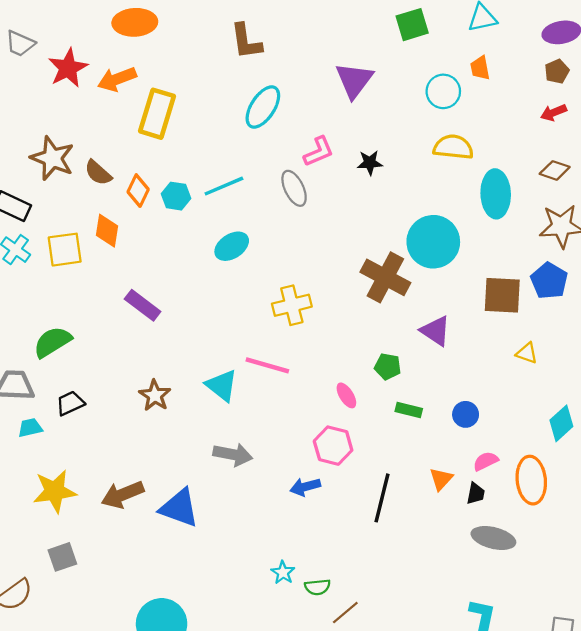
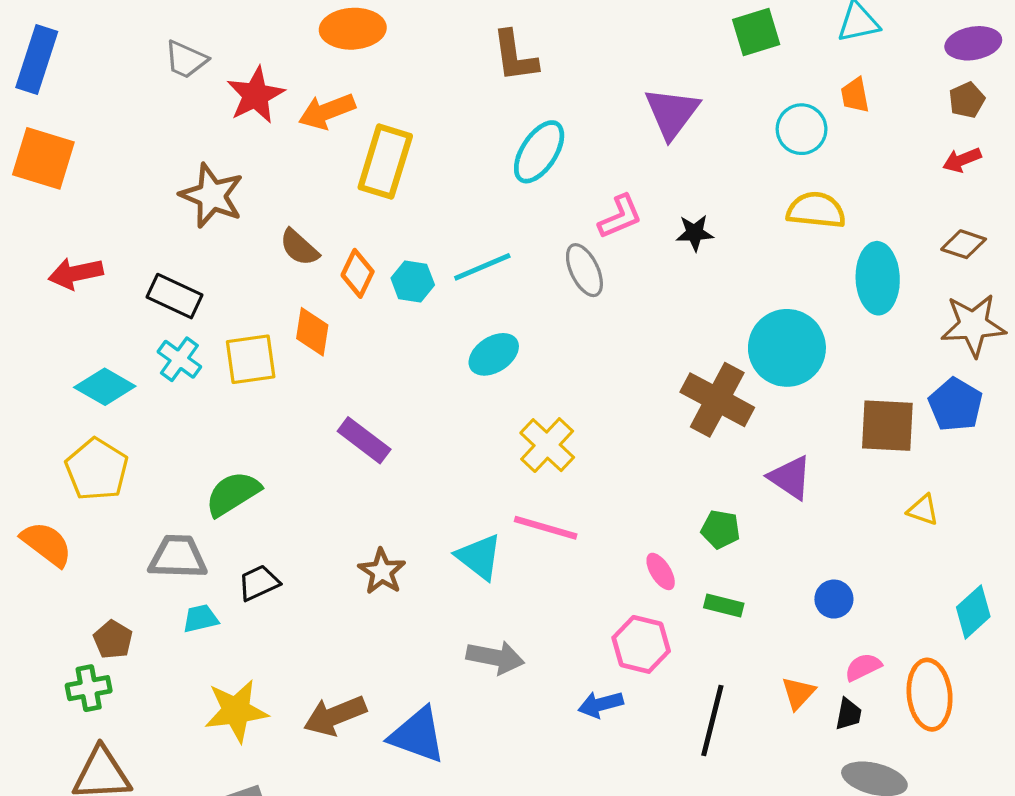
brown star: (52, 158) -> (212, 196), moved
yellow cross: (292, 305) -> (547, 445), moved, turned -33
green rectangle: (409, 410) -> (724, 605), moved

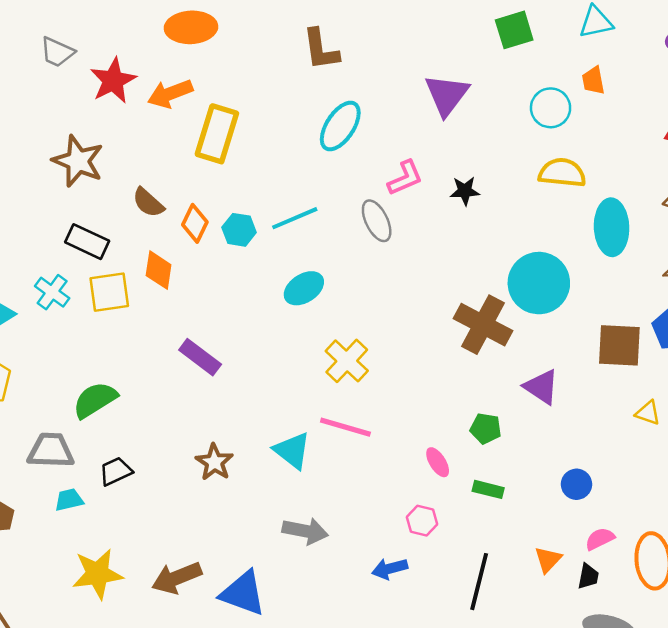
black rectangle: (175, 296) -> (87, 242), moved
pink hexagon: (641, 644) -> (422, 521), size x0.7

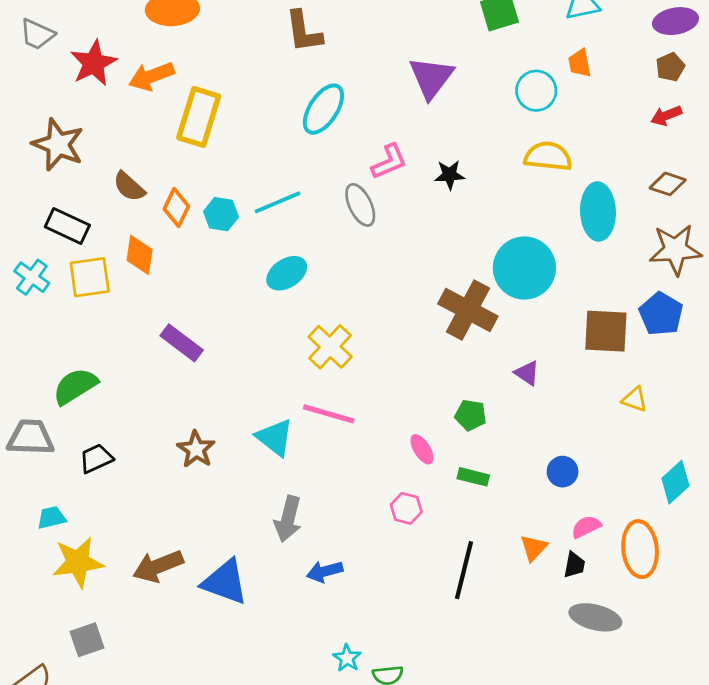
purple triangle: (541, 387) -> (527, 373), size x0.7
cyan trapezoid: (69, 500) -> (52, 518), moved
gray arrow: (305, 531) -> (288, 519), turned 93
blue arrow: (390, 569) -> (325, 571), moved

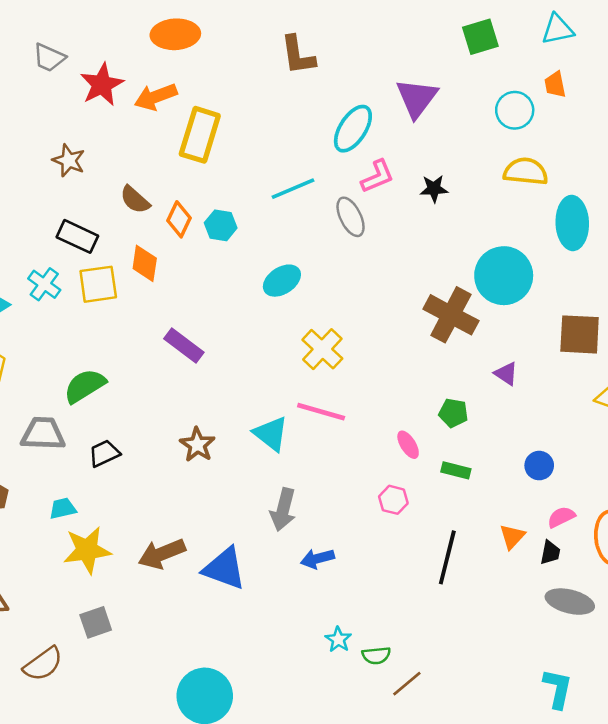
cyan ellipse: (323, 109) -> (353, 129), moved
brown star: (58, 145) -> (69, 160), size x0.7
cyan line: (277, 202) -> (293, 189), moved

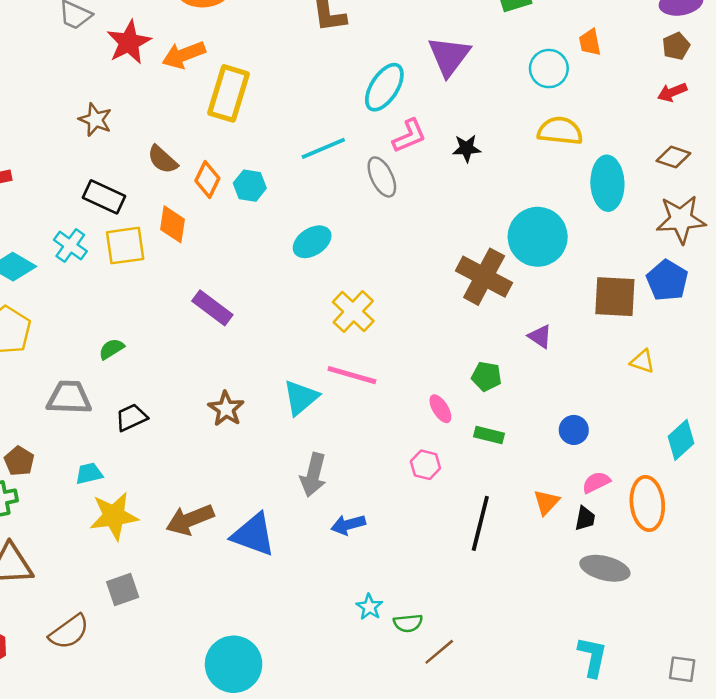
green semicircle: (85, 386) -> (111, 349), size x0.6
cyan triangle: (271, 434) -> (301, 398), turned 42

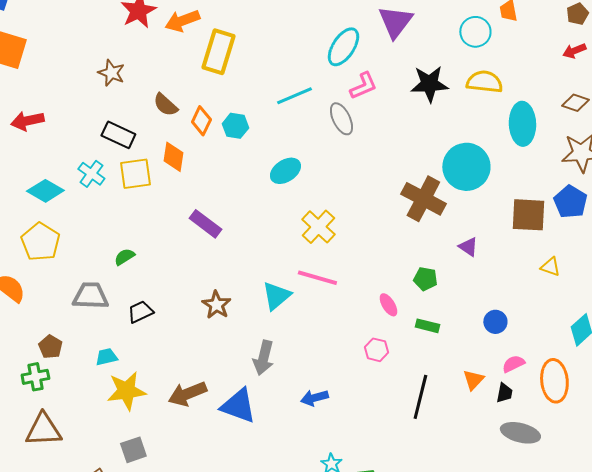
black star: (467, 148) -> (429, 84), moved, size x1.6
gray arrow: (313, 475) -> (263, 358), moved

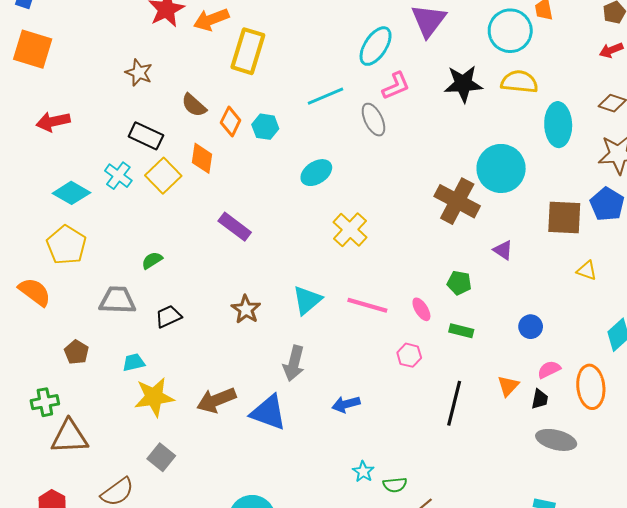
cyan circle: (475, 32) -> (510, 31), size x1.4
yellow square: (135, 174) -> (163, 176), turned -36
pink line: (317, 278) -> (367, 305), moved
green cross: (35, 377) -> (45, 402), moved
gray square: (133, 450) -> (161, 457), turned -32

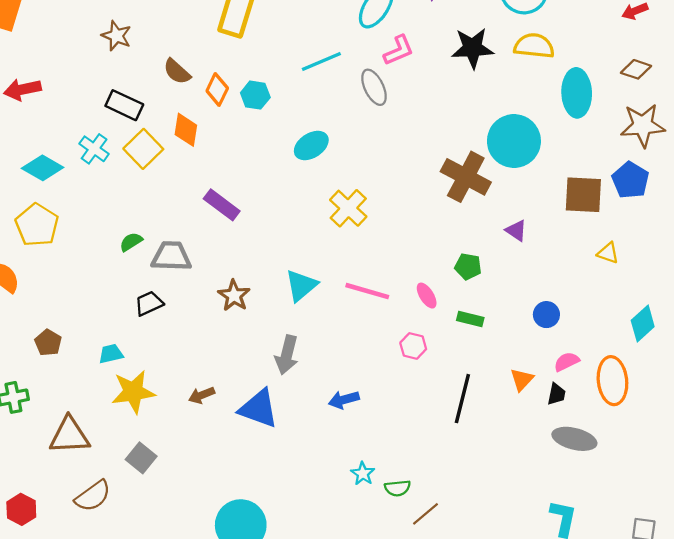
gray trapezoid: (117, 300) -> (171, 256), moved
brown arrow: (216, 400) -> (202, 395), size x0.6
brown triangle: (69, 437) -> (69, 435), moved

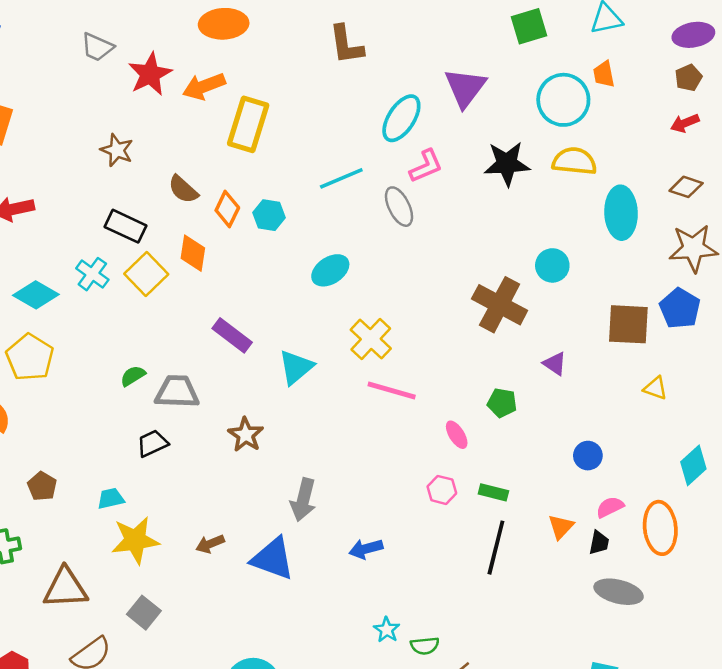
cyan circle: (514, 141) -> (552, 265), size x0.6
cyan triangle: (301, 285) -> (296, 367), moved
pink line: (367, 291) -> (392, 391), moved
green rectangle: (470, 319) -> (493, 492), moved

